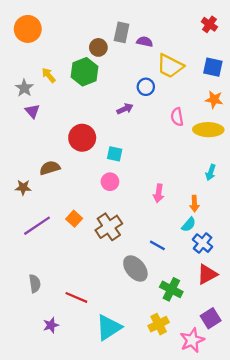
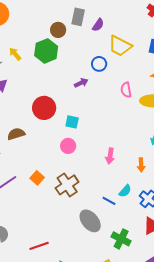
purple semicircle: (145, 42) -> (98, 25), turned 112
cyan semicircle: (189, 225) -> (125, 191), moved
red line: (76, 297) -> (39, 246), turned -42

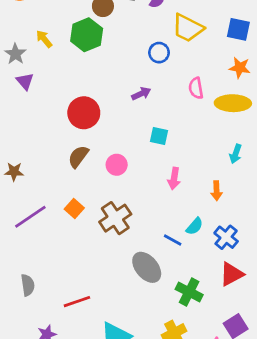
purple arrow: (81, 83) -> (141, 94), moved
cyan square: (72, 122) -> (159, 136), moved
brown semicircle: (16, 134) -> (78, 157), moved, turned -36

